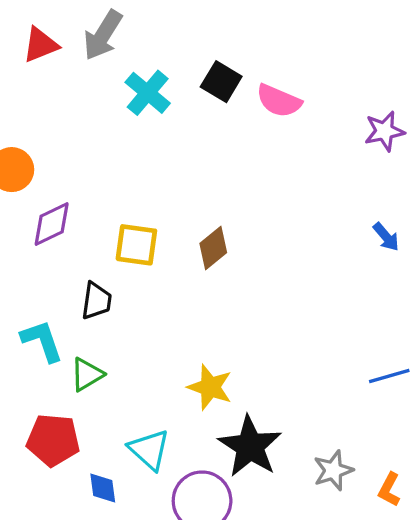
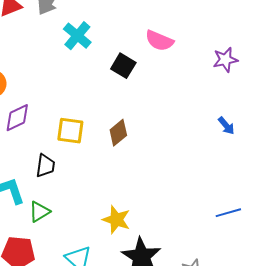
black square: (221, 82) -> (123, 66), moved

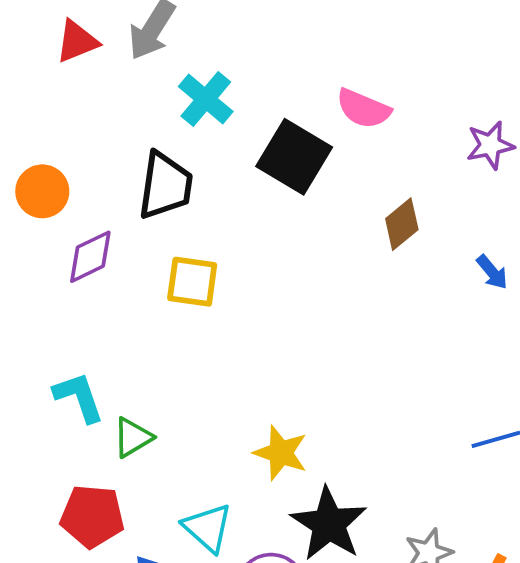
black square: (123, 66) -> (294, 157), size x1.5
brown diamond: (118, 133) -> (402, 224), moved
black trapezoid: (45, 166) -> (165, 186), moved, size x1.5

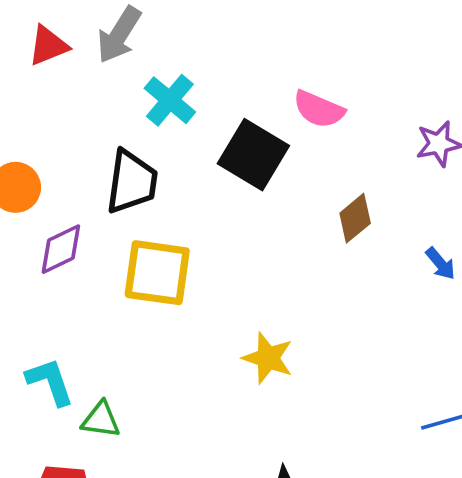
yellow square: (192, 282) -> (157, 273), size x1.4
green triangle: (133, 437) -> (101, 420), turned 39
yellow star: (281, 453) -> (268, 358), moved

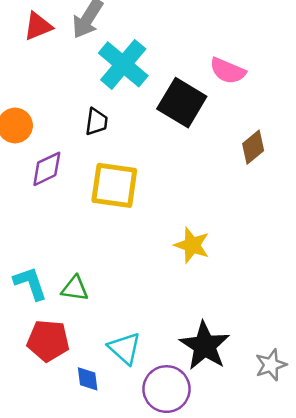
cyan cross: (170, 100) -> (123, 64), size x1.4
black trapezoid: (132, 182) -> (97, 122), size x0.6
cyan L-shape: (50, 382) -> (30, 283), moved

